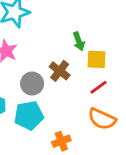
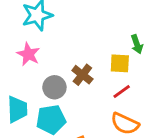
green arrow: (79, 41) -> (137, 44), moved

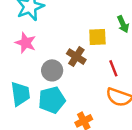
yellow square: (120, 63) -> (97, 37), moved
red line: (122, 91) -> (113, 68), turned -70

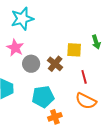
gray circle: (52, 70) -> (31, 64), moved
cyan pentagon: (52, 100) -> (43, 97), moved

